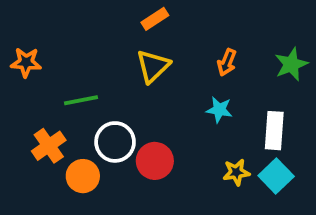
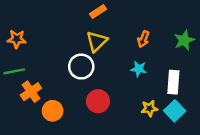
green line: (81, 100) -> (14, 71), moved
white circle: (115, 142) -> (81, 67), moved

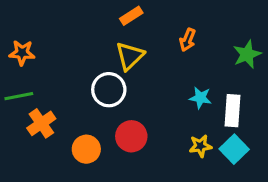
orange arrow: (143, 39) -> (188, 40), moved
cyan star: (139, 69) -> (200, 98), moved
orange circle: (53, 111) -> (86, 149), moved

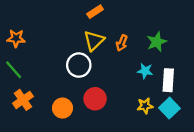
orange arrow: (188, 40) -> (122, 43), moved
green star: (247, 54) -> (157, 42), moved
green line: (19, 96) -> (14, 70), turned 60
orange cross: (41, 123) -> (23, 100), moved

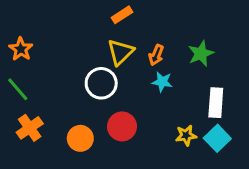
orange star: (16, 38) -> (21, 49), turned 30
cyan star: (145, 71) -> (162, 82), moved

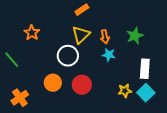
orange star: (21, 49) -> (32, 33), moved
orange arrow: (156, 55) -> (105, 37), turned -32
orange cross: (30, 128) -> (20, 98), moved
orange circle: (80, 138) -> (53, 83), moved

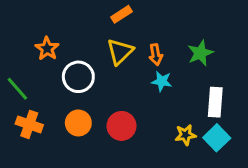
white circle: (68, 56) -> (78, 77), moved
orange cross: (20, 98) -> (29, 124), moved, turned -36

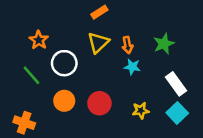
green line: (17, 89) -> (31, 75), moved
white rectangle: (215, 102) -> (176, 84), turned -40
orange cross: (29, 124) -> (24, 123), moved
yellow star: (185, 135) -> (141, 111), moved

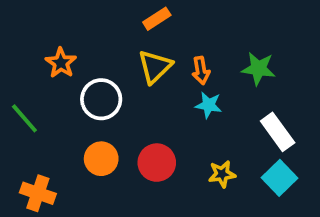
green star: (164, 44) -> (258, 69), turned 30
green line: (31, 75) -> (24, 118), moved

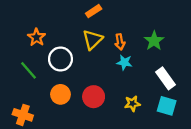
green star: (258, 69) -> (154, 41), turned 30
green line: (24, 118) -> (29, 70), moved
cyan square: (280, 178) -> (167, 106), turned -30

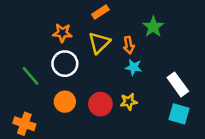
orange star: (37, 37) -> (62, 33), moved, turned -30
green star: (154, 41) -> (153, 27), moved
yellow star: (132, 104) -> (129, 102), moved

